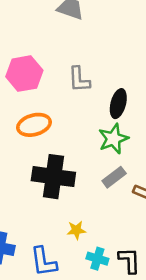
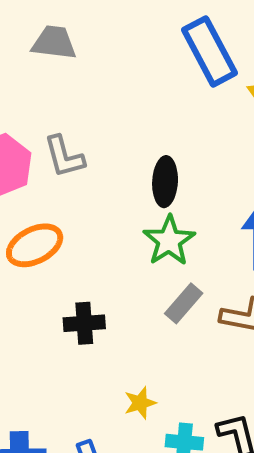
gray L-shape: (79, 79) -> (64, 157), moved
black cross: (53, 177) -> (84, 323), size x0.6

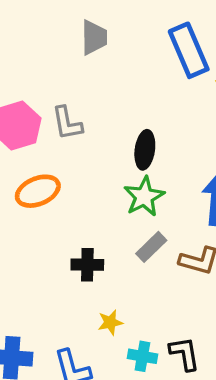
gray trapezoid: (54, 43) -> (94, 37), moved, turned 78
black cross: (84, 323) -> (87, 265), moved

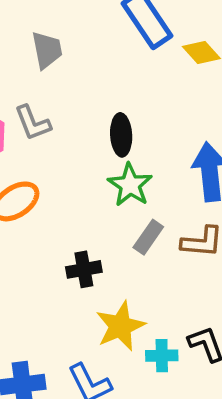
gray trapezoid: (94, 37) -> (47, 50), moved
yellow star: (110, 322) -> (120, 326), size x1.8

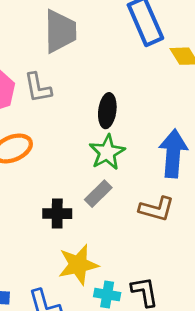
gray trapezoid: (47, 50) -> (60, 31), size x1.4
gray rectangle: (148, 237) -> (98, 194), moved

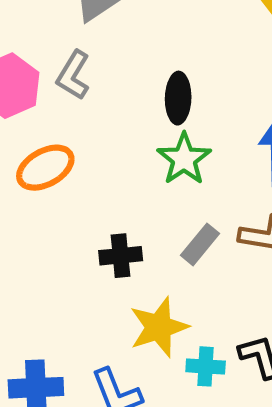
gray L-shape: (38, 88) -> (73, 75), turned 48
gray rectangle: (98, 194) -> (200, 244), moved

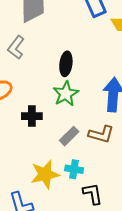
black cross: (121, 256) -> (32, 116), moved
cyan cross: (206, 366) -> (74, 169), moved

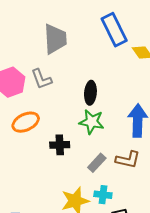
gray L-shape: (16, 47) -> (41, 79), turned -55
green star: (66, 94) -> (92, 122), turned -30

